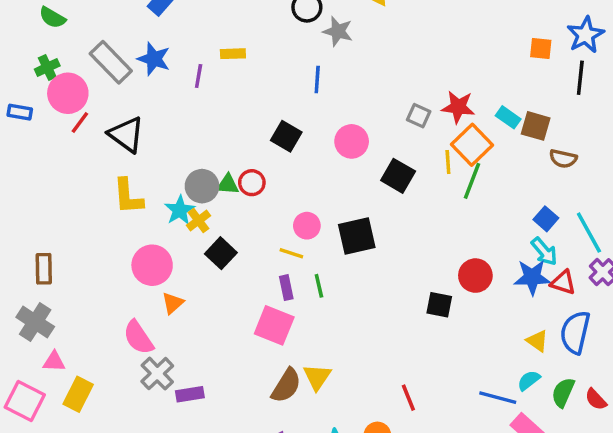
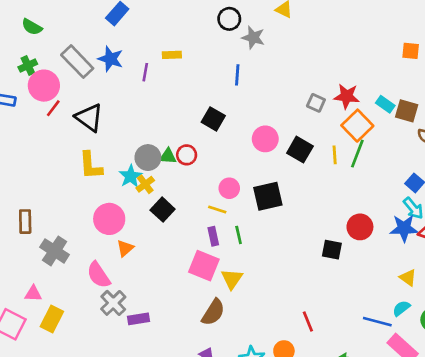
pink circle: (352, 141) -> (265, 139), moved
yellow line: (448, 162) -> (335, 155), moved
gray cross: (35, 322) -> (55, 251), moved
yellow triangle: (317, 377) -> (232, 279), moved

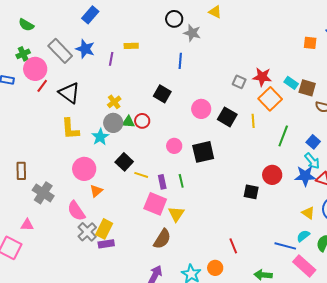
green line: (357, 154) -> (283, 136), moved
yellow cross: (145, 184) -> (114, 102), moved
yellow line: (217, 210) -> (141, 175), moved
yellow rectangle: (52, 319) -> (104, 229), moved

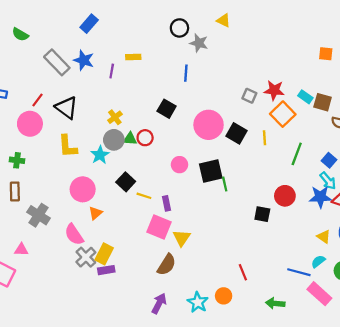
green cross: (23, 54) -> (17, 160), moved, turned 32
pink circle: (35, 69) -> (30, 124), moved
pink circle: (201, 109) -> (209, 125), size x1.4
green line: (181, 181) -> (225, 184), moved

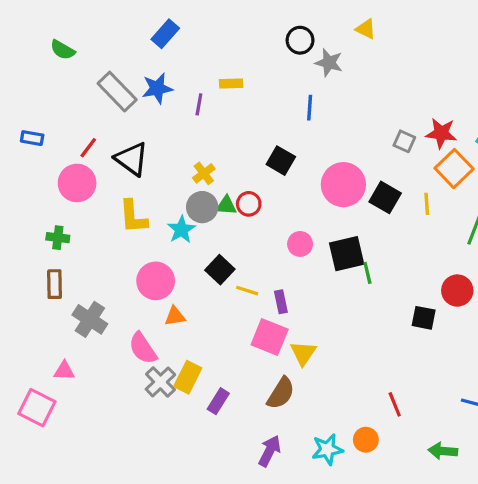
blue star: (84, 60) -> (157, 88), turned -30
orange triangle: (96, 213) -> (175, 316), turned 32
purple rectangle: (106, 270) -> (218, 401), moved, turned -49
cyan star: (198, 302) -> (327, 449), turned 30

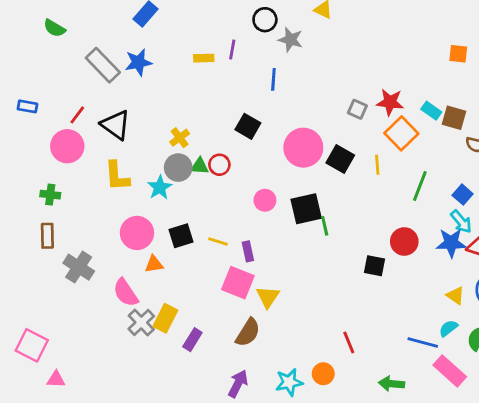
purple line: (199, 104) -> (232, 50), moved
black square: (220, 270) -> (181, 236), moved, turned 30
pink triangle: (64, 371) -> (56, 379), moved

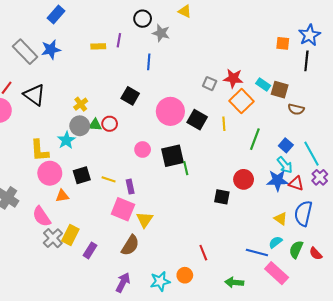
yellow L-shape: (117, 176) -> (40, 151), moved

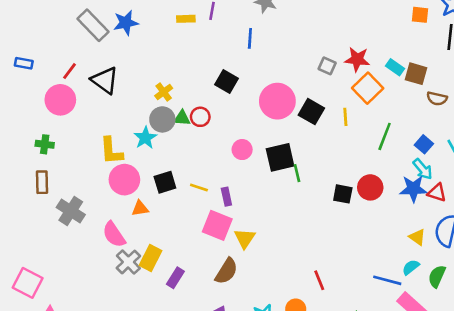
black square: (222, 197) -> (343, 194), moved

